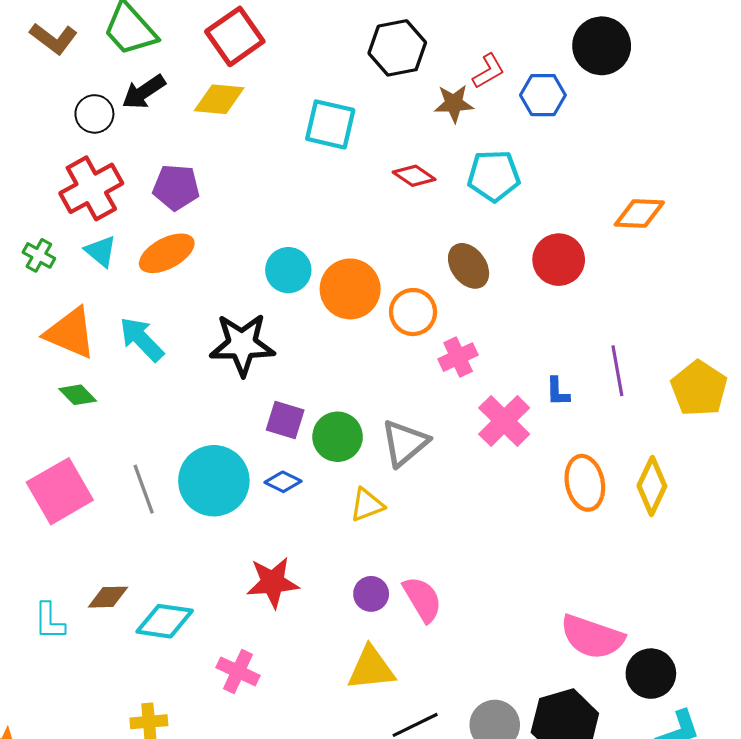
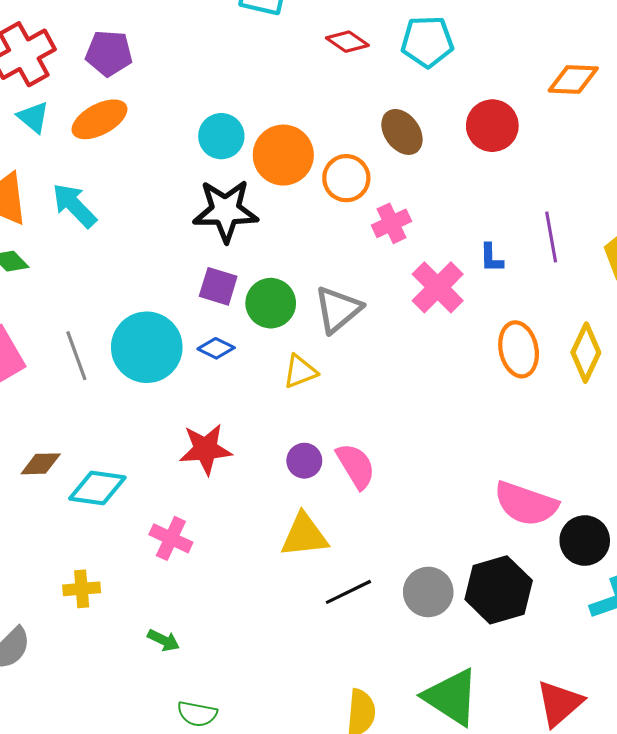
black star: (242, 344) -> (226, 211), moved

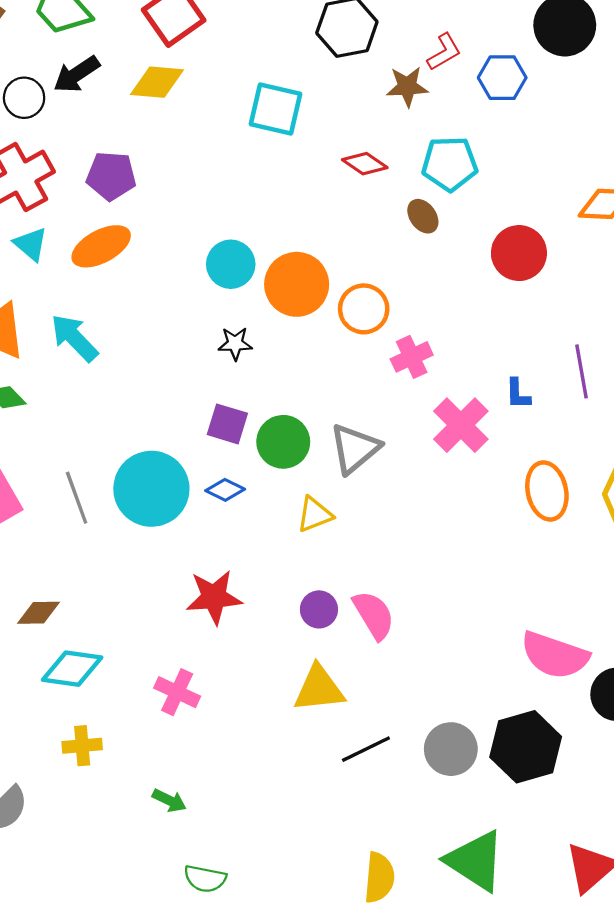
brown ellipse: (402, 132) -> (423, 216), moved, size x0.7
black star: (226, 211) -> (235, 344), size x0.5
cyan diamond: (97, 488) -> (72, 669), moved

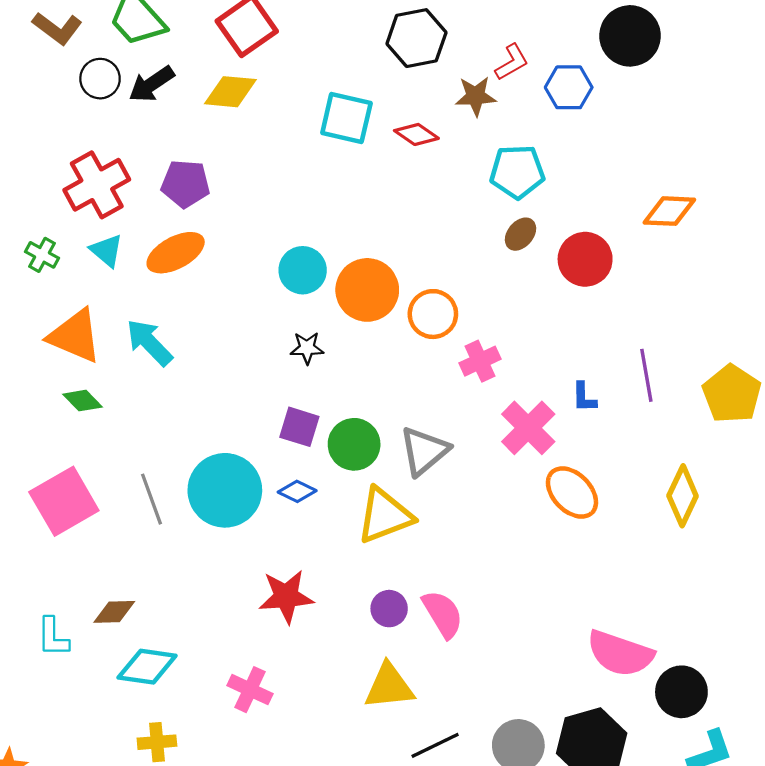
black circle: (24, 98) -> (100, 79), moved
red diamond: (365, 164) -> (416, 134), moved
brown ellipse: (423, 216) -> (521, 234), moved, turned 76
orange ellipse: (547, 491) -> (572, 492), moved, turned -32
yellow triangle: (315, 514) -> (385, 515), size x1.6

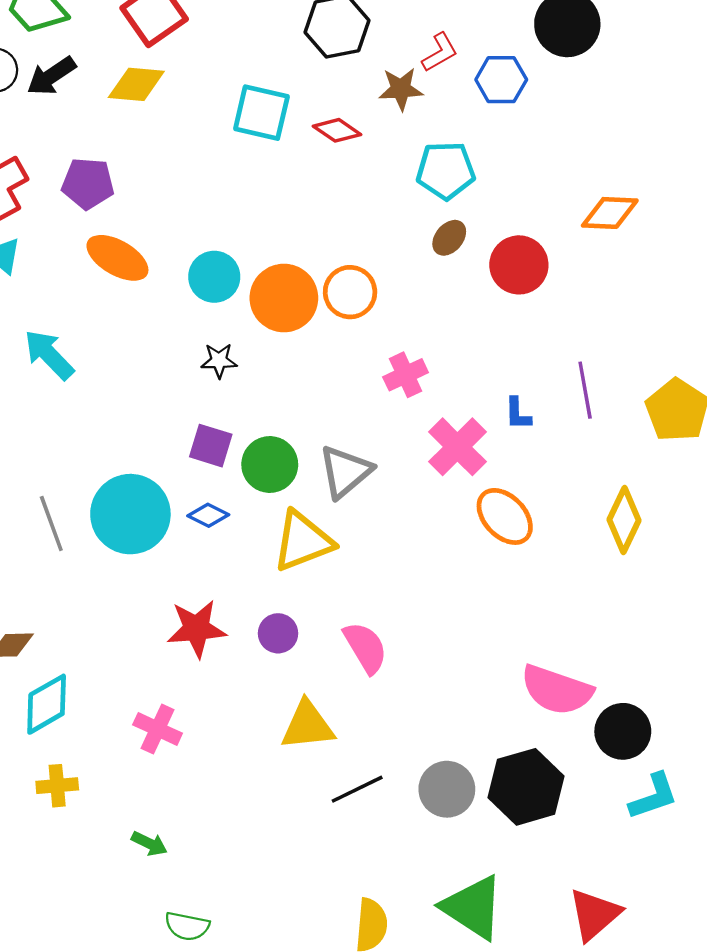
orange ellipse: (176, 253) -> (117, 258), moved, turned 58
orange circle: (433, 314) -> (350, 292), moved
purple circle: (389, 609) -> (278, 633), moved
cyan diamond: (147, 667) -> (47, 704), turned -38

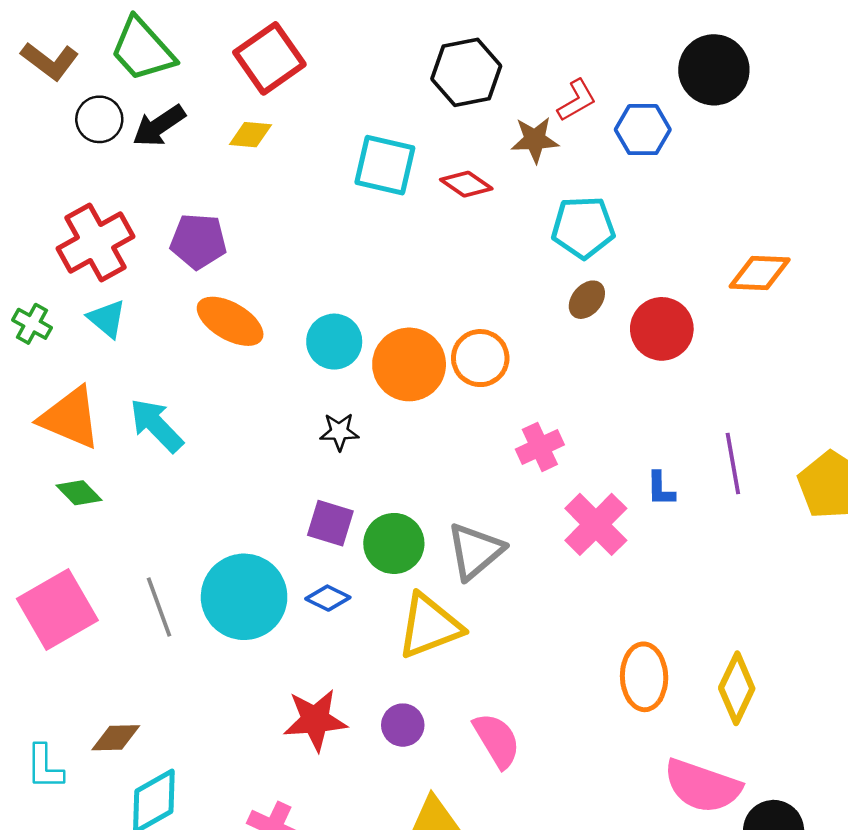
yellow diamond: (136, 84) -> (250, 135), size x0.7
orange ellipse: (505, 516) -> (644, 677), moved, turned 42
yellow diamond: (624, 520) -> (737, 688), moved

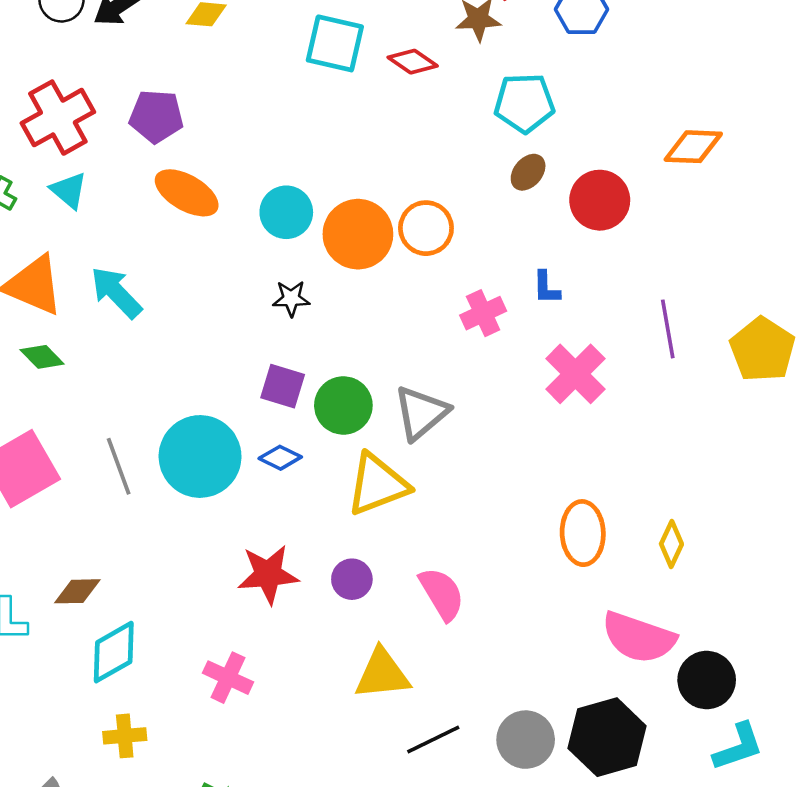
blue L-shape: (661, 489) -> (546, 288), moved
pink cross: (596, 524) -> (575, 374), moved
yellow diamond: (737, 688) -> (671, 544), size x0.7

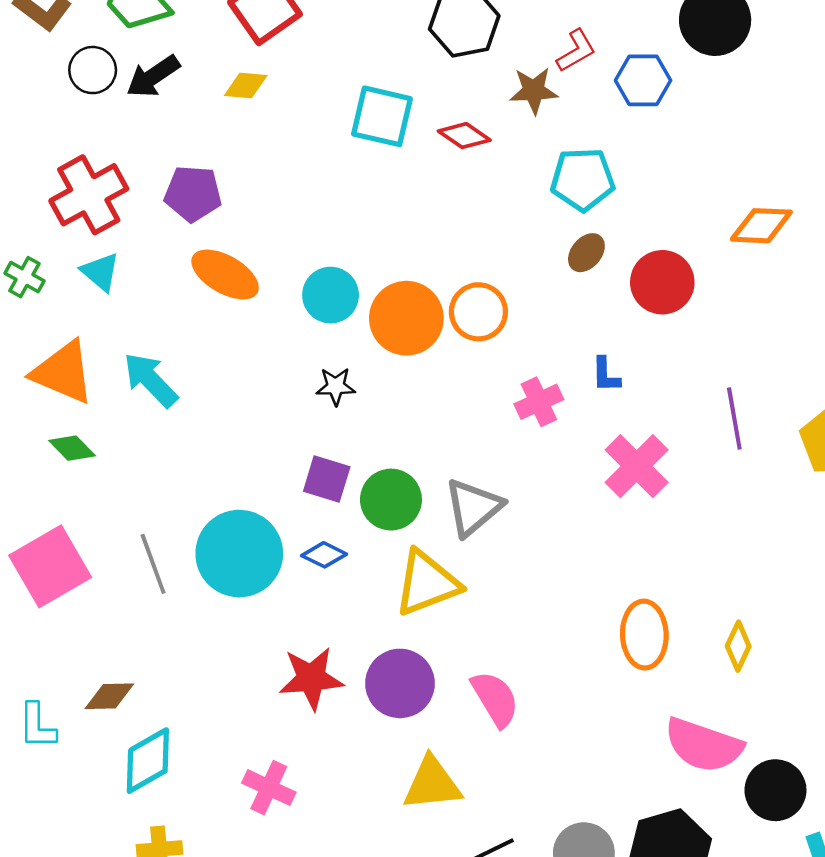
purple circle: (352, 579) -> (400, 683), size x1.6

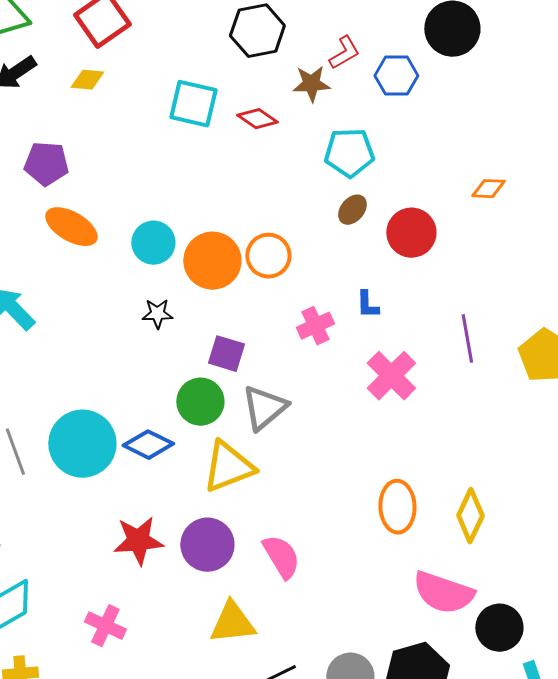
orange diamond: (761, 226) -> (488, 189), size x0.7
purple square: (327, 479) -> (226, 354), moved
blue diamond: (324, 555) -> (148, 445), size x1.4
yellow diamond: (738, 646) -> (470, 516), size x1.4

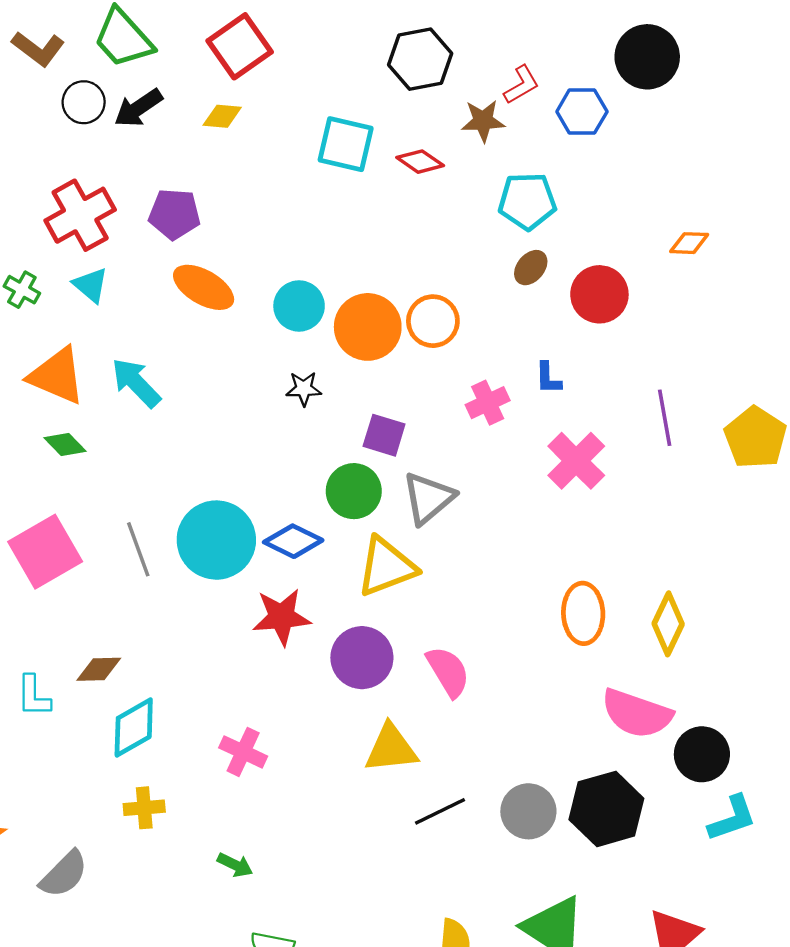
red star: (138, 541) -> (282, 617), moved

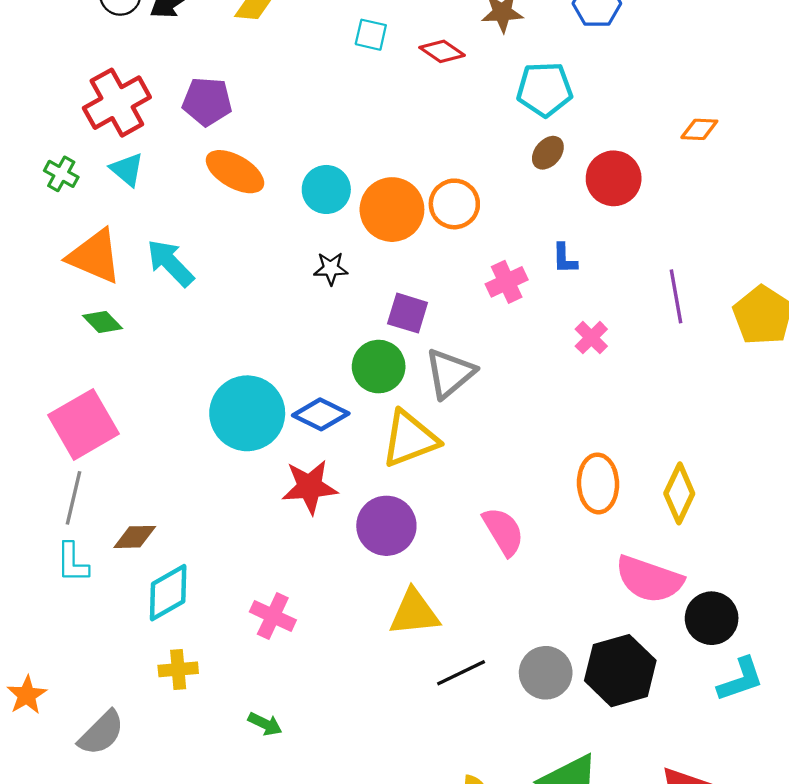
cyan square: (346, 144) -> (371, 35), size x0.6
pink cross: (576, 461) -> (591, 338), size x0.6
gray line: (138, 549) -> (73, 498), moved, turned 33
pink semicircle: (448, 672) -> (503, 531), moved

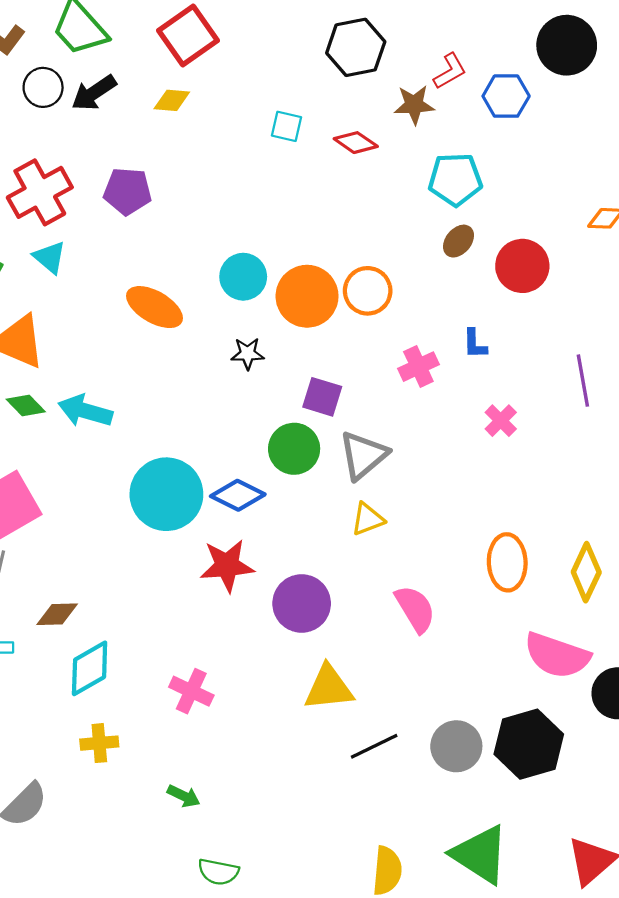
orange ellipse: (235, 172) -> (154, 307), moved
cyan arrow: (170, 263) -> (85, 411), moved, turned -30
yellow triangle: (410, 439) -> (368, 519), moved, size x0.6

